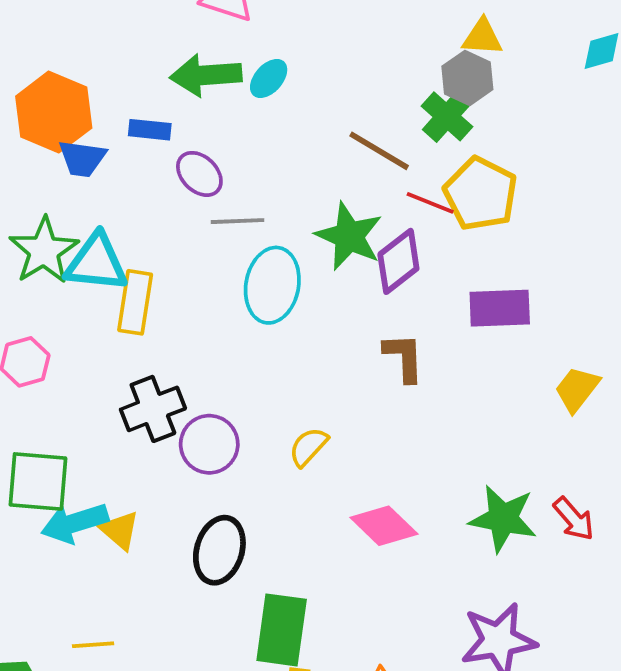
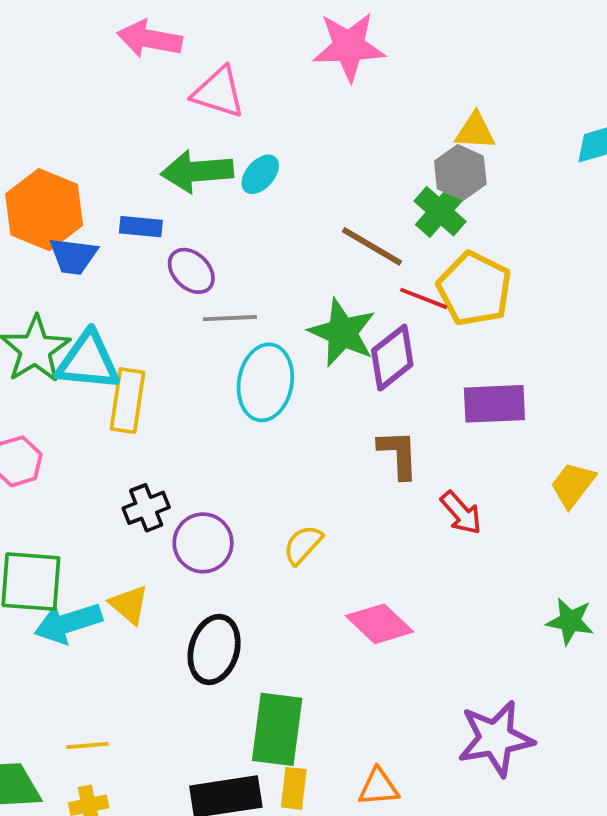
black cross: (153, 409) -> (146, 508), size x0.7
green star: (503, 519) -> (570, 621), moved, size x0.7
red arrow: (574, 519) -> (461, 513), moved
yellow triangle: (120, 530) -> (129, 605), moved

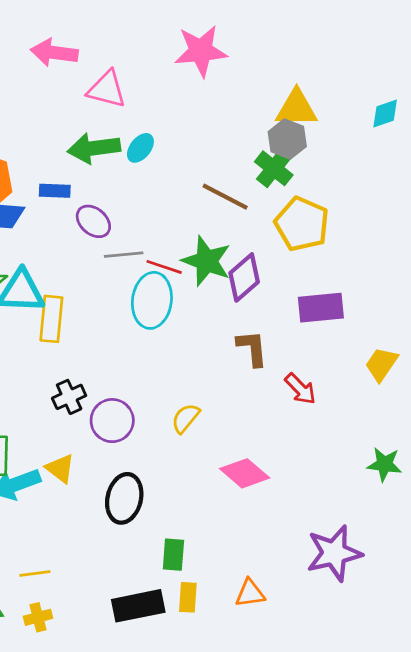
yellow triangle: (475, 131) -> (296, 108), size x1.4
red line: (424, 298) -> (164, 267), moved
green rectangle: (277, 729) -> (173, 555), size x0.6

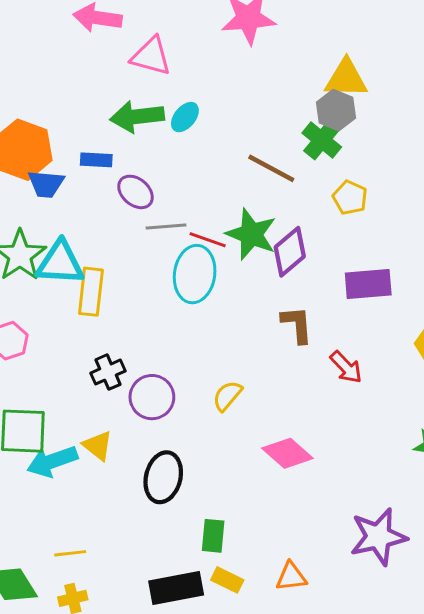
yellow pentagon: (302, 224) -> (350, 198), size x0.6
yellow rectangle: (188, 597) -> (227, 580), turned -68

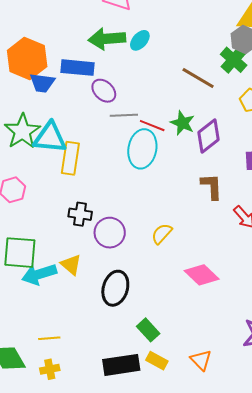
blue rectangle: (96, 160) -> (78, 68), size x1.5
green star: (251, 234) -> (183, 123), size x0.7
black cross: (108, 372) -> (80, 214), turned 30
green rectangle: (213, 536) -> (148, 330), turned -50
orange triangle: (291, 577) -> (201, 360), turned 50

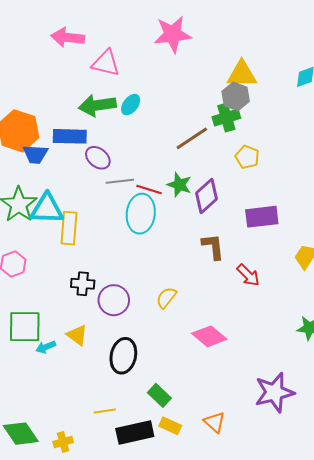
green cross: (234, 60) -> (226, 118), turned 36
brown line: (198, 78) -> (192, 138), turned -60
cyan arrow: (39, 274) -> (46, 347), size x0.6
yellow line: (49, 338) -> (105, 411), moved

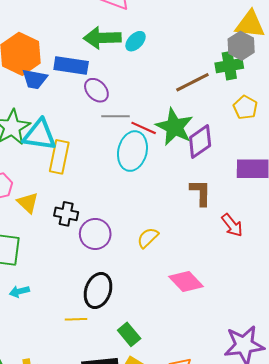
green star: (179, 185) -> (174, 127), size x1.5
yellow triangle: (77, 335) -> (28, 203), moved
cyan arrow: (46, 347) -> (19, 291), moved
yellow line: (105, 411) -> (76, 319), moved

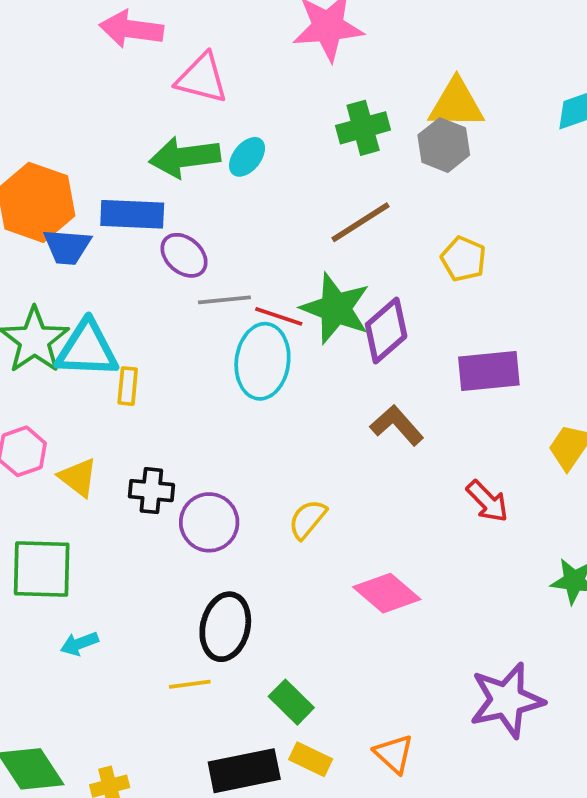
green cross: (229, 66) -> (363, 128), moved
yellow rectangle: (59, 157) -> (128, 386), size x0.6
brown L-shape: (201, 193) -> (397, 425), turned -36
red arrow: (232, 225) -> (487, 501), moved

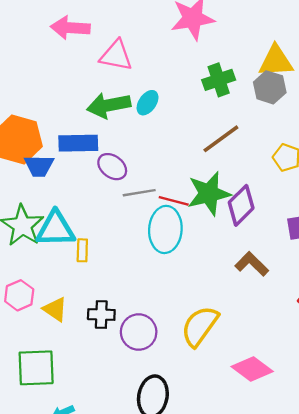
green star: (336, 308) -> (209, 194), turned -30
yellow semicircle: (307, 519) -> (200, 326), size x1.6

